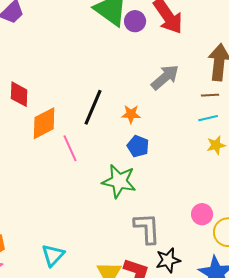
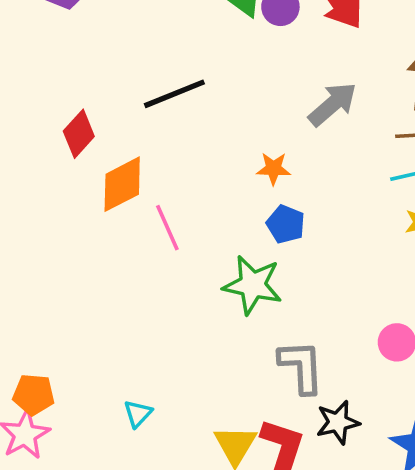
red diamond: (19, 94) -> (79, 134), turned 40
black line: (93, 107) -> (174, 94), moved, turned 45
cyan triangle: (53, 255) -> (138, 414), size x0.7

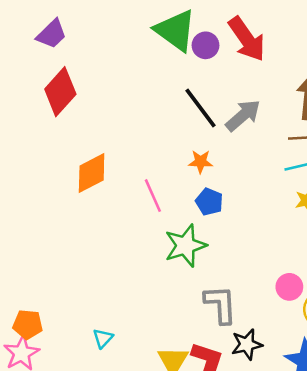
black line: (174, 94) -> (200, 108), moved, turned 75
red diamond: (79, 134) -> (60, 92), moved, size x1.4
pink line: (167, 228) -> (153, 196), moved
green star: (253, 285) -> (185, 246), turned -30

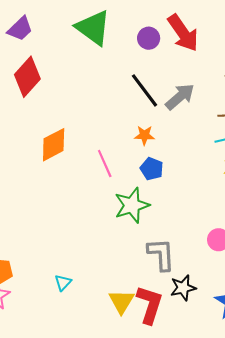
green triangle: (175, 30) -> (93, 28), moved

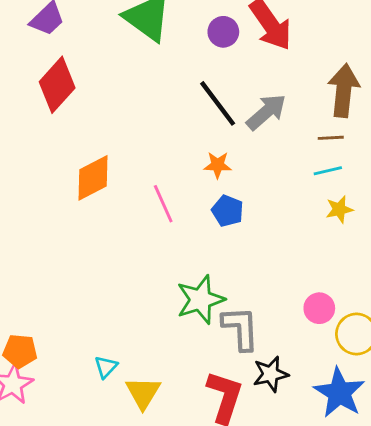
green star: (132, 205) -> (200, 300), moved
yellow triangle: (121, 301) -> (143, 393), moved

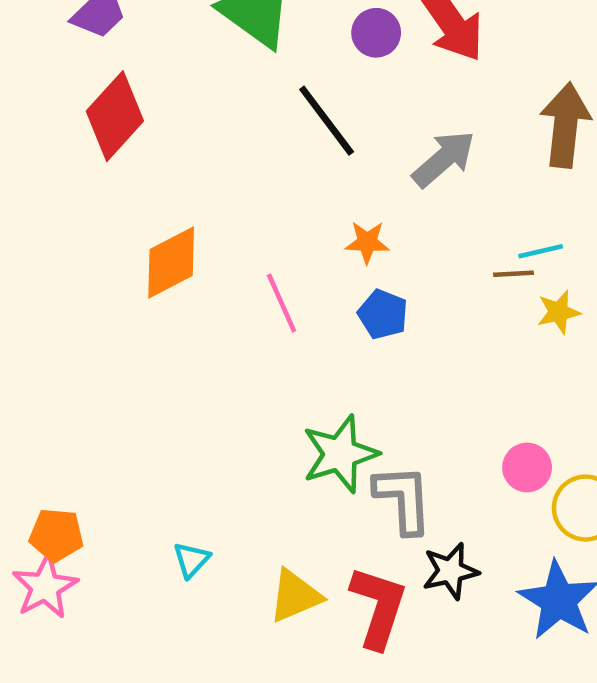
black line: (218, 103) -> (327, 121), moved
brown line: (331, 138) -> (514, 274), moved
yellow triangle: (143, 393) -> (295, 596), moved, turned 36

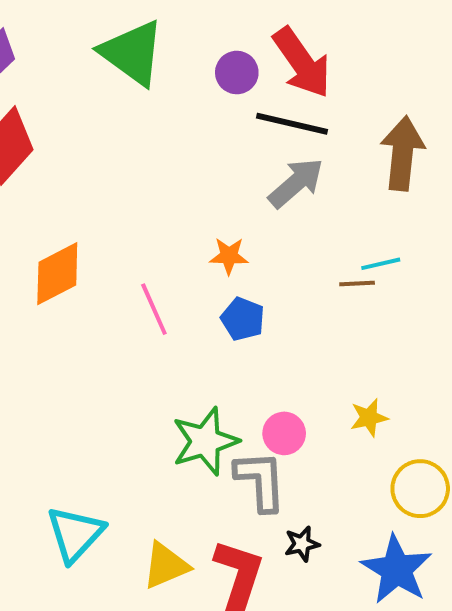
black line: (327, 121) -> (292, 124), moved, turned -40
yellow star: (559, 312) -> (369, 418), moved
pink circle: (527, 467) -> (284, 433), moved
cyan triangle: (191, 560) -> (75, 534), size x1.8
black star: (450, 571) -> (302, 544), size x0.7

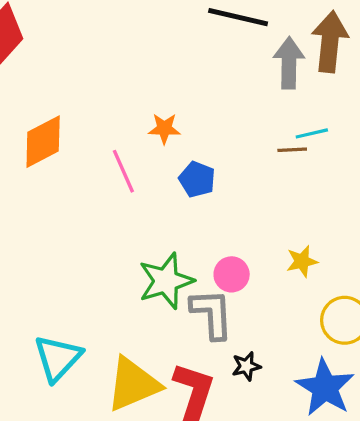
gray arrow: (296, 183) -> (289, 63), moved, turned -48
orange star: (229, 256) -> (164, 129), moved
yellow triangle: (166, 566) -> (133, 384), size x1.4

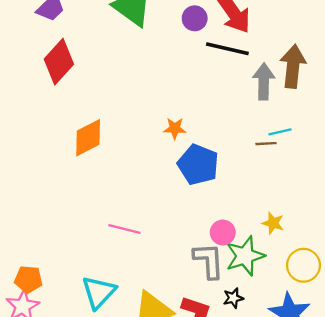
pink line: (123, 171) -> (124, 229), moved, turned -52
blue pentagon: (197, 179) -> (198, 165), size x1.6
yellow star: (302, 261) -> (273, 223), turned 30
green star: (166, 281) -> (245, 256), moved

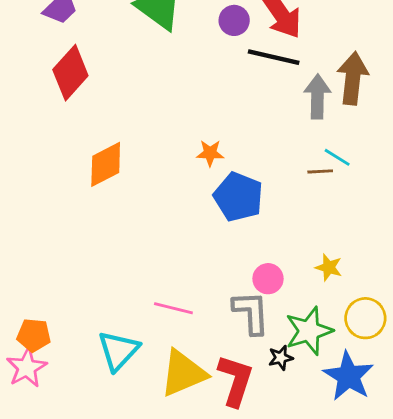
cyan line: (280, 132) -> (337, 157), turned 45
pink line: (124, 229) -> (173, 308), moved
green star: (245, 256) -> (309, 331), moved

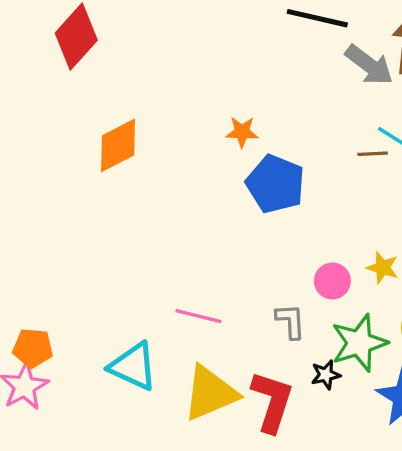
gray arrow: (317, 97) -> (369, 65), turned 126
pink circle: (268, 279) -> (332, 281), moved
gray L-shape: (251, 313) -> (291, 321), size x0.7
cyan triangle: (118, 351) -> (133, 366), turned -48

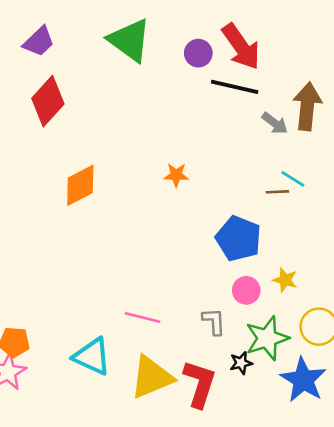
gray arrow: (369, 65) -> (275, 123), size x0.7
blue pentagon: (275, 184) -> (238, 239), moved

